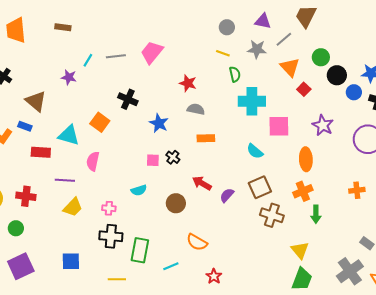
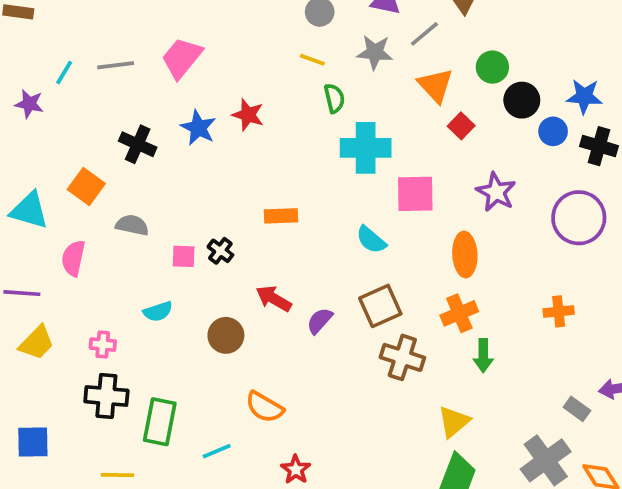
gray semicircle: (196, 109) -> (132, 225), moved
blue star: (159, 123) -> (198, 128), moved
yellow triangle: (300, 250) -> (454, 422), turned 30

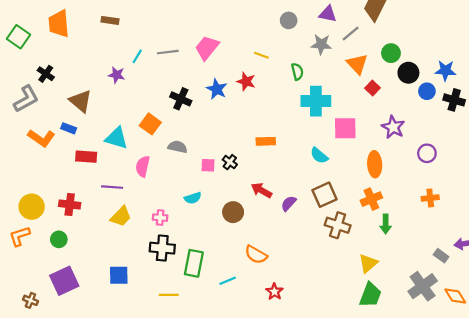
yellow line: (312, 60) -> (261, 55), moved
purple circle: (579, 218) -> (427, 153), moved, size x0.6

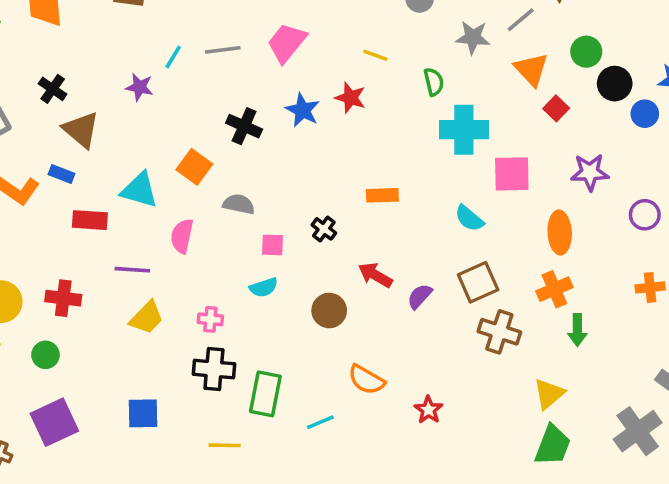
black cross: (46, 74) -> (53, 89), moved
purple star: (393, 127) -> (590, 172), turned -30
pink square: (208, 165) -> (272, 245), moved
red star: (274, 292) -> (428, 410), moved

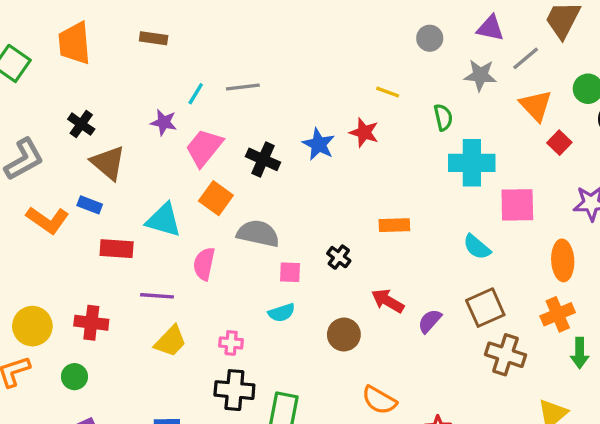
pink trapezoid: (287, 43) -> (204, 148), moved
gray semicircle: (239, 204) -> (258, 233), size x1.4

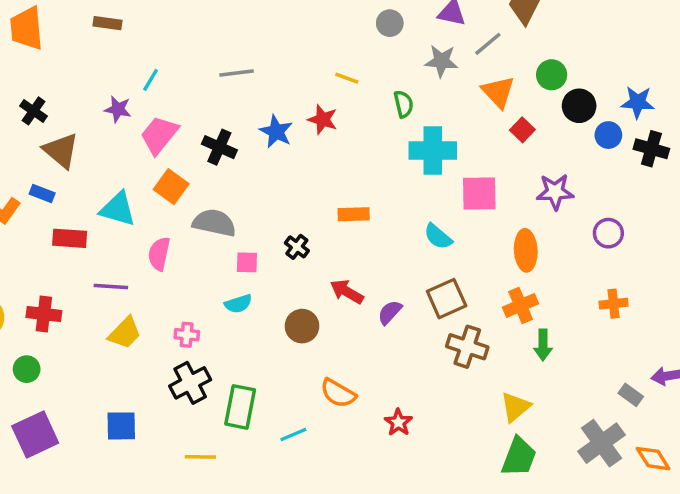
gray line: (243, 87) -> (237, 73), moved
black cross: (234, 390) -> (190, 383), turned -33

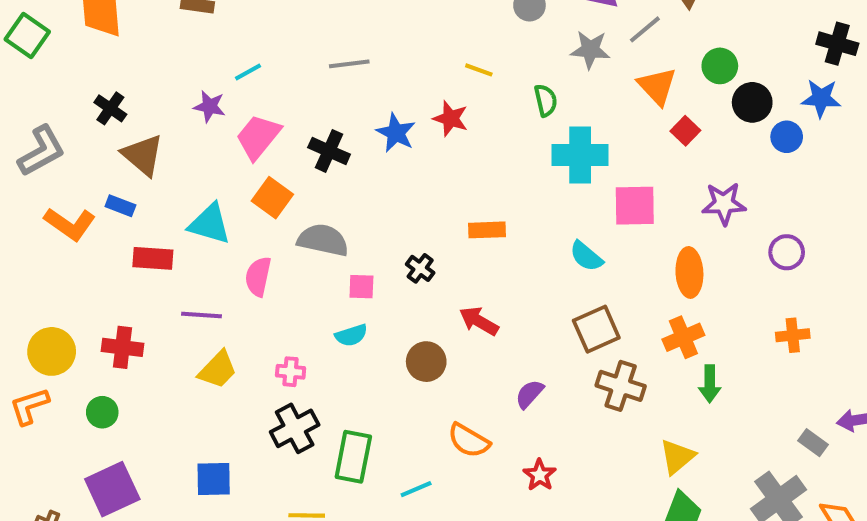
cyan line: (151, 80) -> (248, 72), turned 30
black cross: (651, 149) -> (837, 44), moved
purple semicircle: (390, 312) -> (529, 394), moved

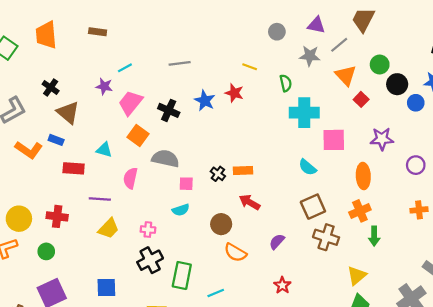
cyan triangle: (210, 224) -> (104, 150), size x0.7
orange rectangle: (487, 230) -> (243, 171), moved
orange semicircle: (469, 441) -> (235, 253), moved

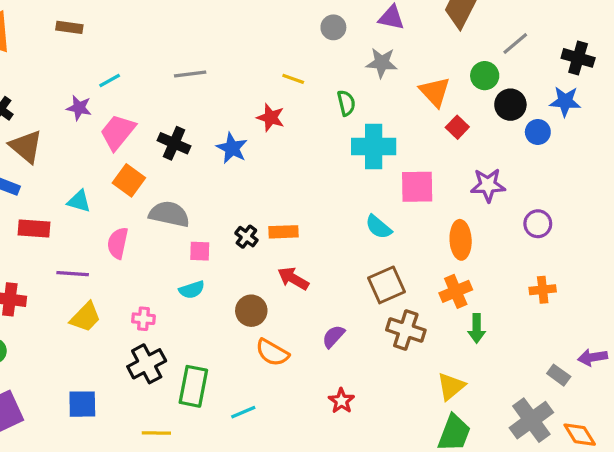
gray line: (339, 45) -> (515, 43), moved
blue star: (205, 101) -> (232, 148), moved

